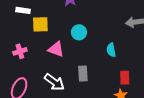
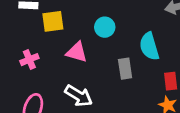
cyan semicircle: (111, 50) -> (149, 46), size x1.5
gray rectangle: (83, 74) -> (125, 69), moved

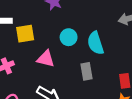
cyan semicircle: (149, 46) -> (96, 43), moved

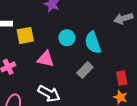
gray rectangle: (86, 71) -> (85, 70), turned 56

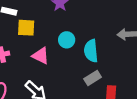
gray rectangle: (85, 70) -> (93, 78), moved

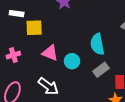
cyan circle: (67, 40) -> (72, 61), moved

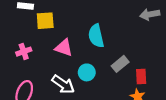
cyan semicircle: (97, 44) -> (96, 36), moved
cyan circle: (72, 61) -> (87, 72), moved

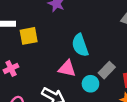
pink triangle: (64, 48) -> (67, 68), moved
cyan circle: (87, 72) -> (90, 84), moved

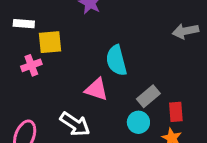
pink cross: (11, 68) -> (31, 65), moved
cyan circle: (90, 84) -> (138, 122), moved

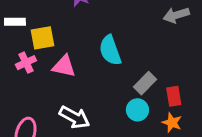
pink triangle: (96, 89) -> (64, 66), moved

